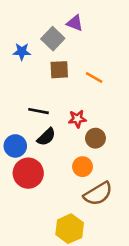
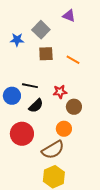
purple triangle: (75, 23) -> (69, 16), moved
blue circle: (15, 146) -> (12, 96), moved
brown semicircle: (98, 194) -> (53, 150), moved

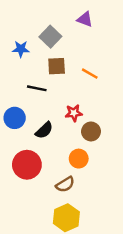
black line: (30, 86) -> (37, 88), moved
brown semicircle: (53, 150) -> (65, 184), size x0.7

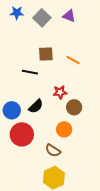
gray square: (50, 37) -> (42, 18), moved
blue star: (21, 49) -> (17, 13), moved
blue circle: (15, 118) -> (12, 110), moved
brown semicircle: (65, 184) -> (53, 151), turned 63

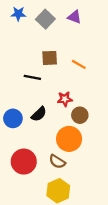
orange circle: (64, 129) -> (69, 139), size x1.5
red circle: (22, 134) -> (24, 162), moved

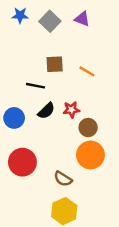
black semicircle: (39, 114) -> (46, 111), moved
blue circle: (13, 118) -> (14, 118), moved
orange circle: (69, 139) -> (90, 155), moved
red circle: (24, 162) -> (22, 162), moved

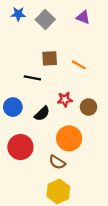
purple triangle: (82, 19) -> (83, 17), moved
black semicircle: (46, 111) -> (42, 114), moved
brown circle: (88, 128) -> (89, 107), moved
orange circle: (90, 155) -> (69, 138), moved

